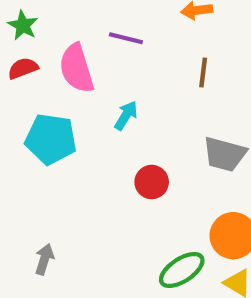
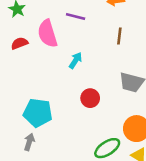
red semicircle: (23, 68) -> (19, 43), moved
cyan pentagon: (51, 139) -> (38, 113), moved

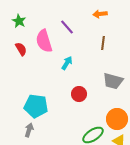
purple line: (76, 16) -> (67, 27), turned 35
red semicircle: (19, 43) -> (21, 49), turned 80

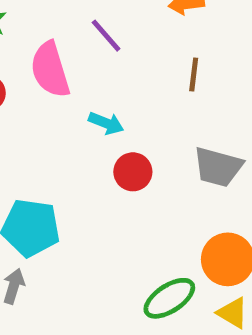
cyan arrow: (67, 63) -> (106, 123), turned 80
red circle: (79, 94) -> (133, 172), moved

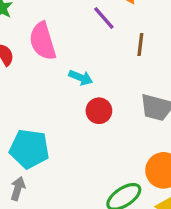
purple line: (106, 36) -> (104, 18), moved

